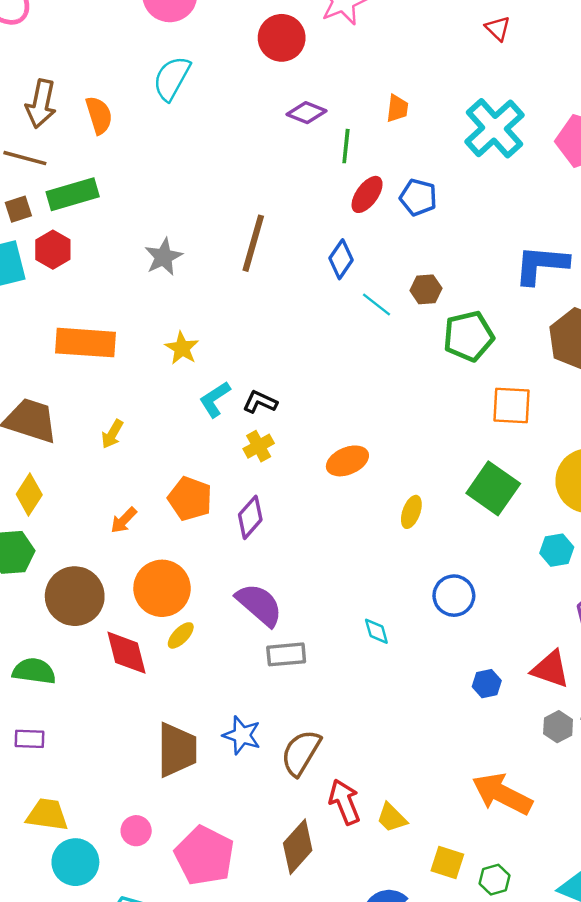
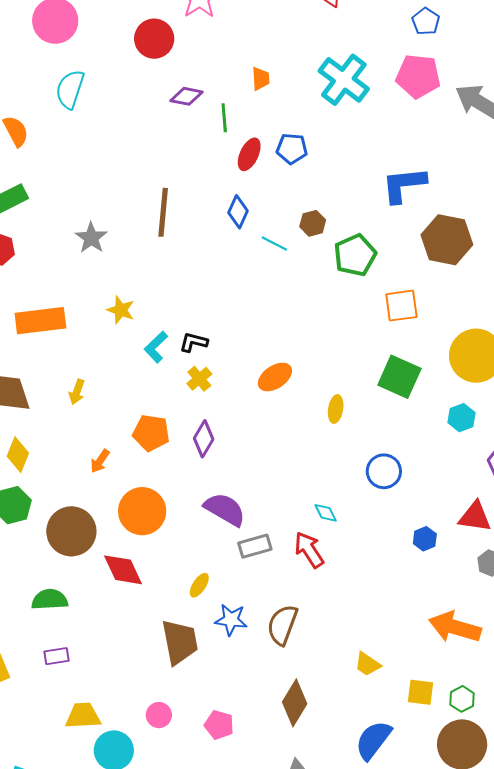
yellow ellipse: (181, 635) -> (199, 585), moved
red arrow: (345, 802) -> (309, 550), moved
pink pentagon: (204, 856) -> (219, 725), size x0.6

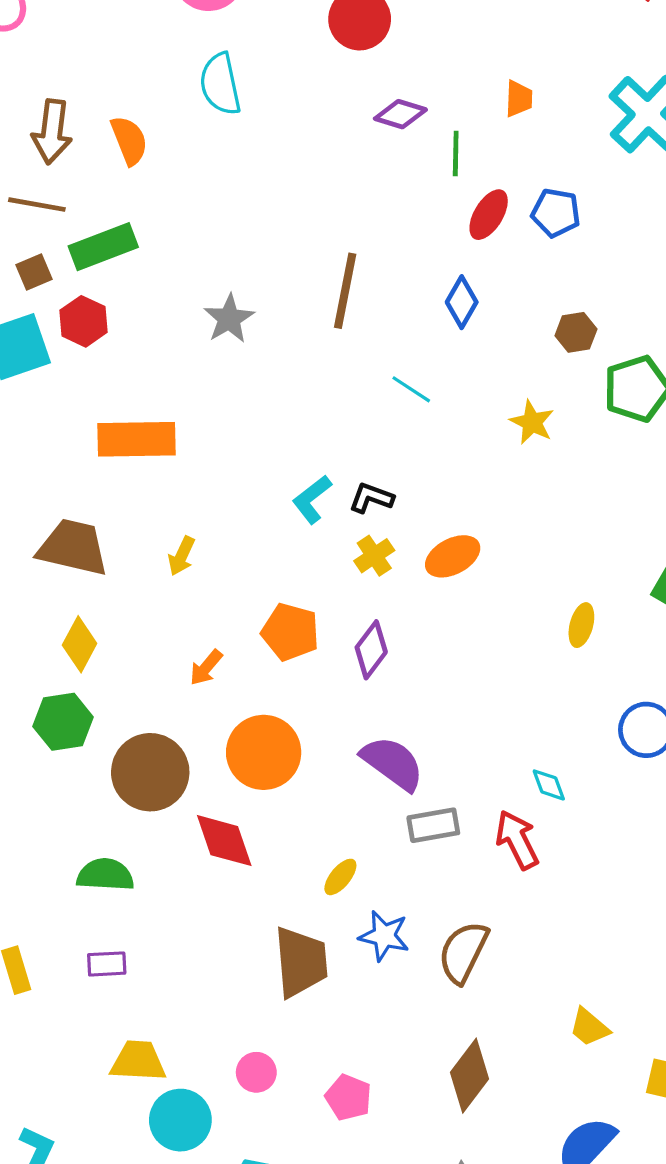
cyan semicircle: (70, 89) -> (220, 84), turned -36
cyan line: (274, 243) -> (411, 389), moved
yellow star: (121, 310) -> (532, 422), moved
orange ellipse: (275, 377) -> (453, 556), moved

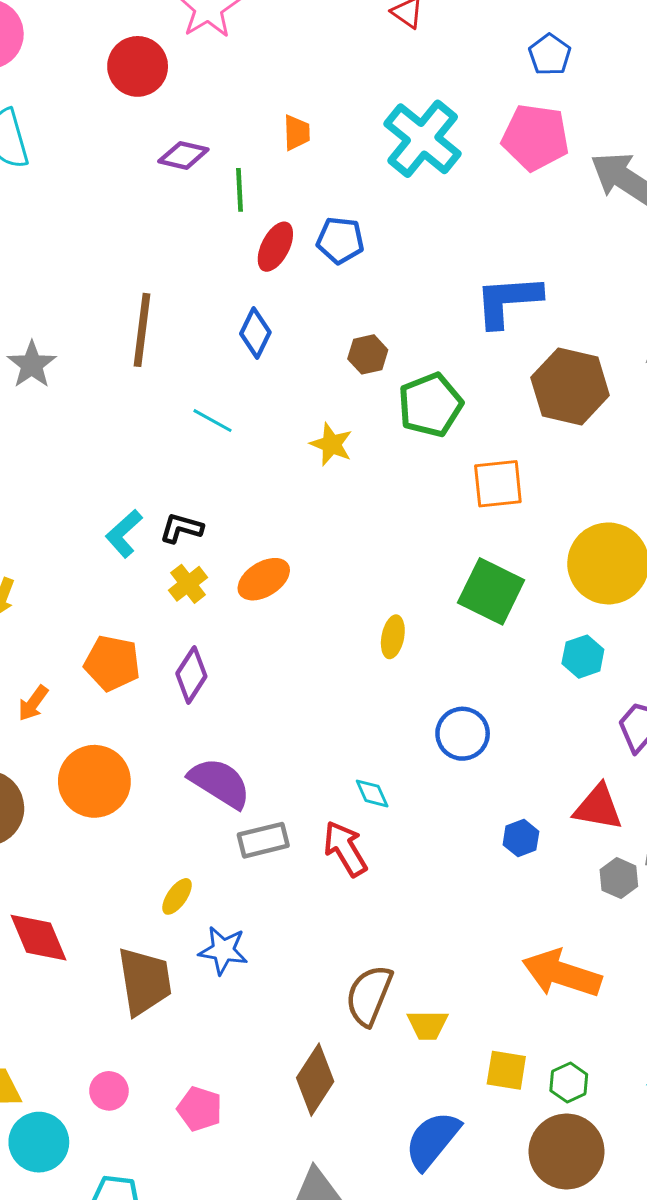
red diamond: (224, 841) -> (39, 938), moved
brown semicircle: (463, 952) -> (369, 995), moved
yellow trapezoid: (589, 1027) -> (428, 1025), turned -36

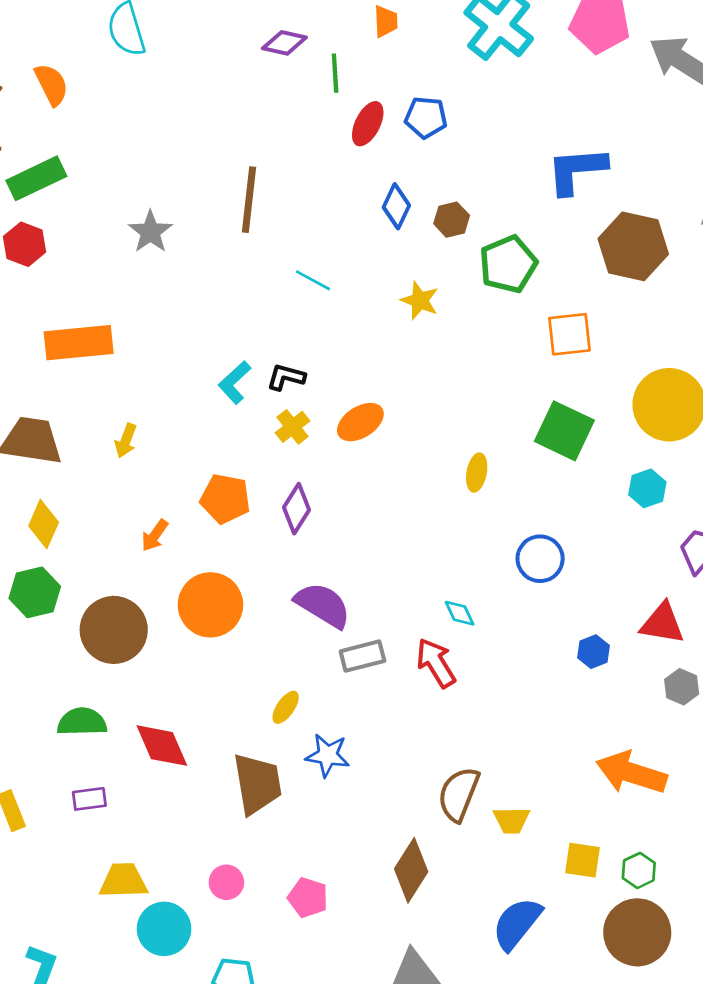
blue diamond: (255, 333) -> (396, 206), moved

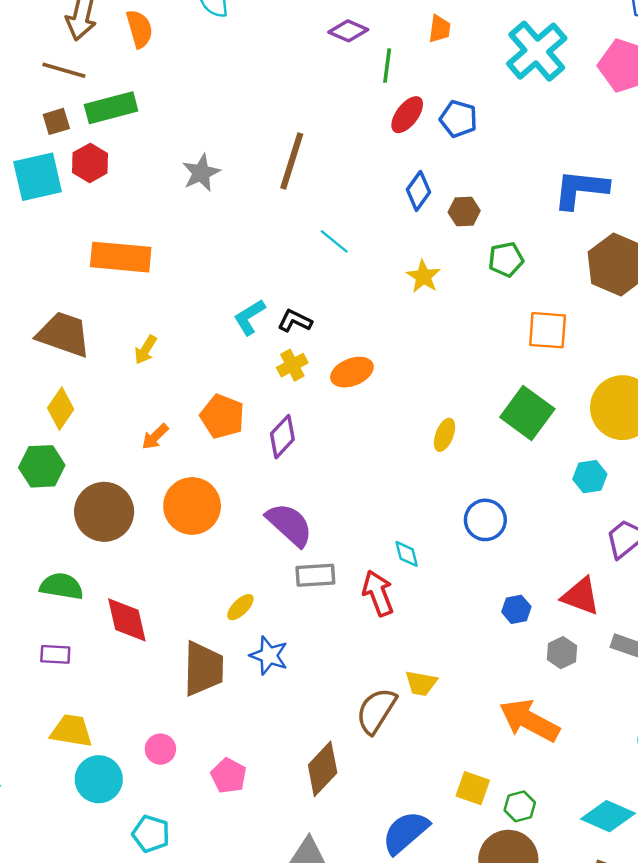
green pentagon: (508, 264) -> (506, 259), size x0.7
gray hexagon: (682, 687) -> (562, 653), moved
yellow trapezoid: (511, 820) -> (421, 683), moved

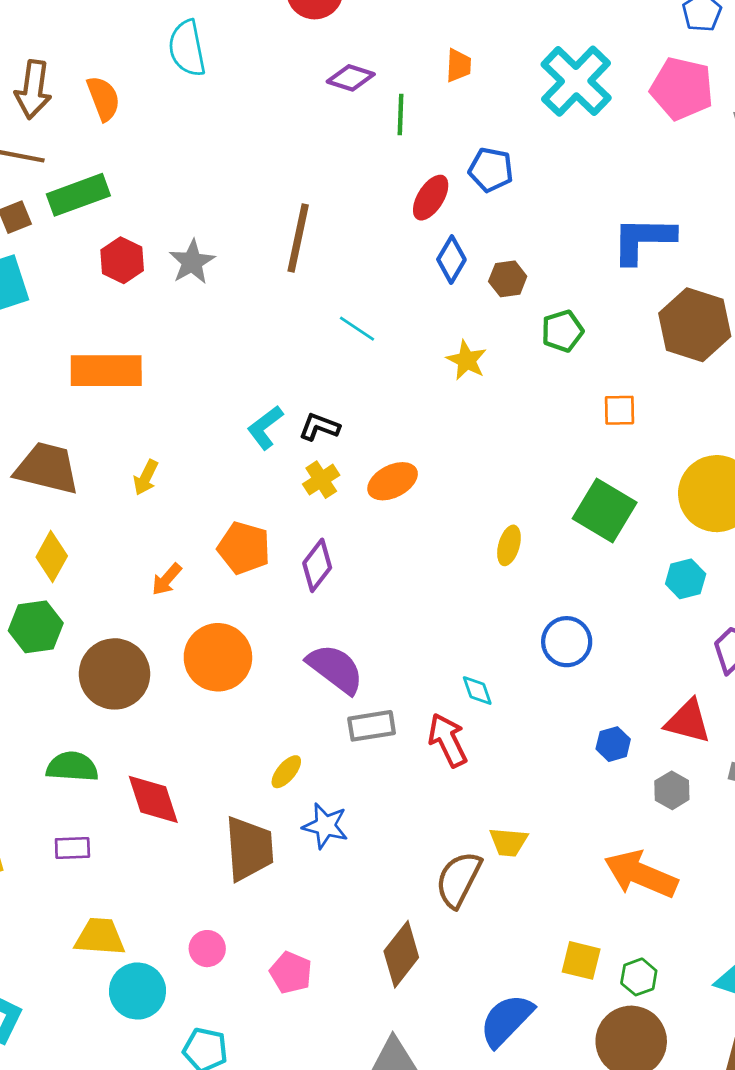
red ellipse: (407, 115) -> (431, 198), moved
red hexagon: (90, 163) -> (122, 260), moved
orange square: (548, 330) -> (619, 410), size x0.7

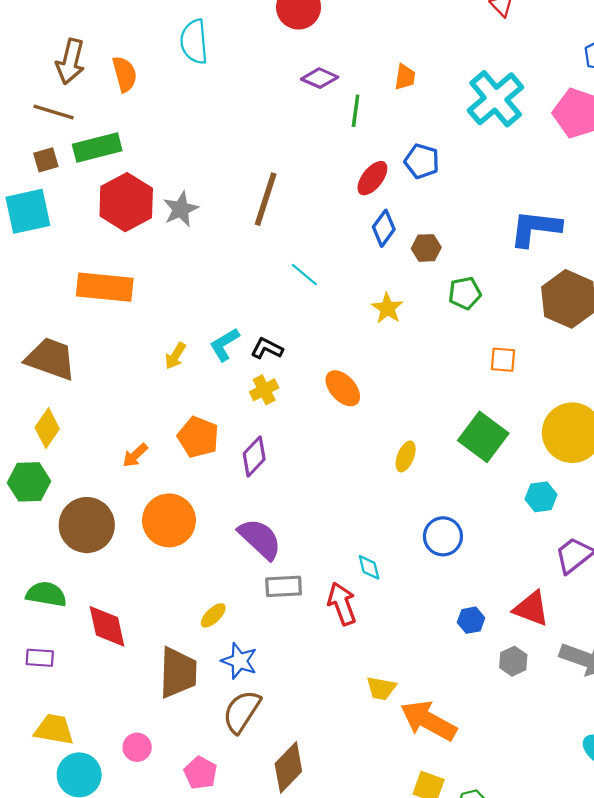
red hexagon: (122, 260) -> (126, 202), size x1.6
yellow arrow: (146, 477) -> (175, 356), moved
orange ellipse: (393, 481) -> (343, 388), moved, turned 69
orange arrow: (641, 874) -> (428, 721), moved
brown semicircle: (458, 879) -> (242, 712), moved

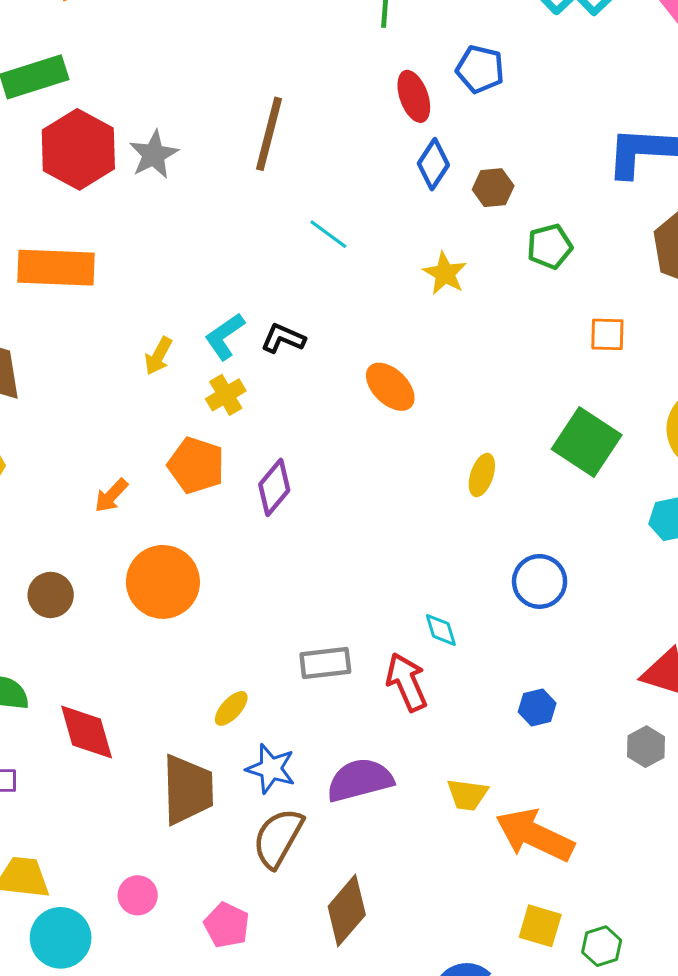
red ellipse: (372, 178) -> (414, 96), turned -54
yellow cross: (264, 390) -> (226, 395), moved
brown circle: (87, 525) -> (51, 595), size x0.6
purple semicircle: (260, 539) -> (360, 780), moved, turned -54
blue hexagon: (471, 620) -> (537, 708), moved

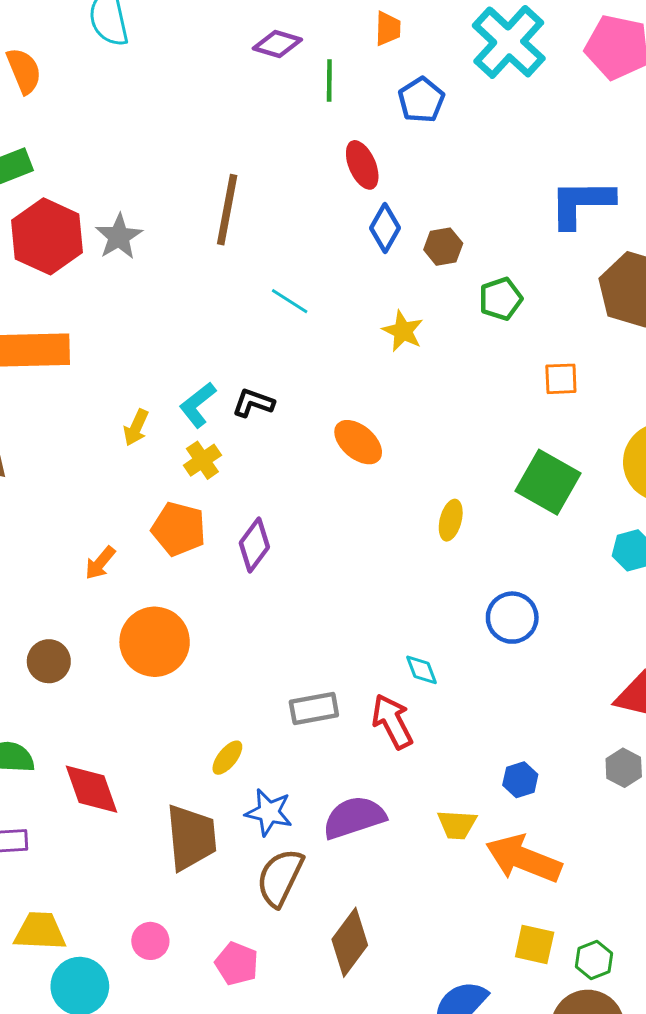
blue pentagon: (480, 69) -> (421, 100), moved, turned 30
blue hexagon: (537, 708) -> (520, 780), moved

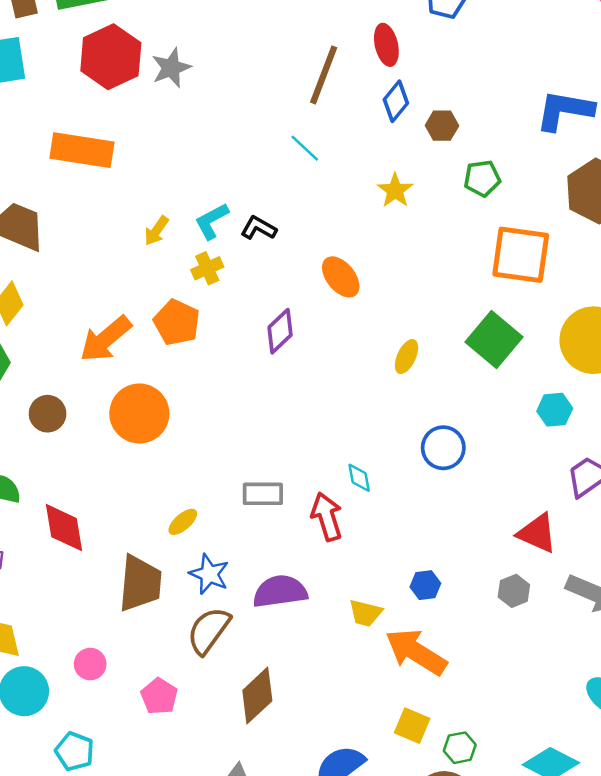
brown line: (227, 210) -> (324, 75), moved
orange square: (561, 379) -> (521, 255), size x2.0
purple diamond: (254, 545) -> (280, 331), moved
orange arrow: (100, 563) -> (106, 339), size x1.8

